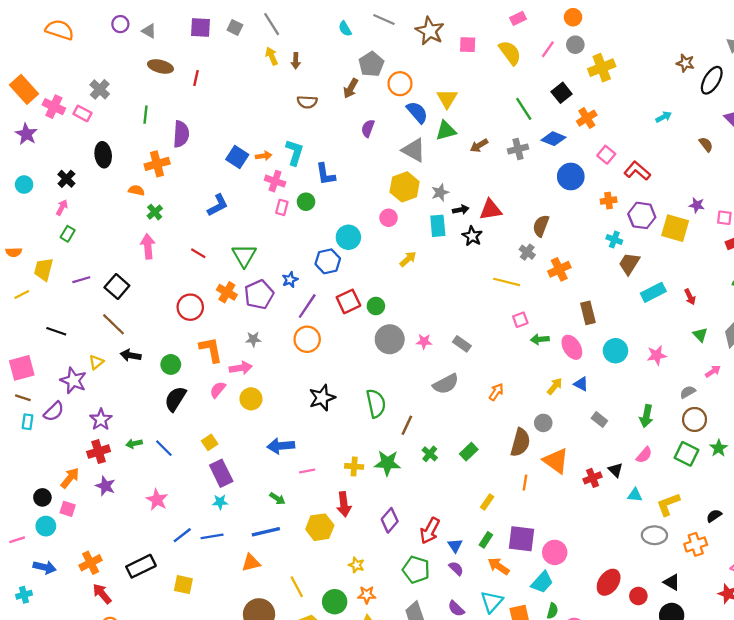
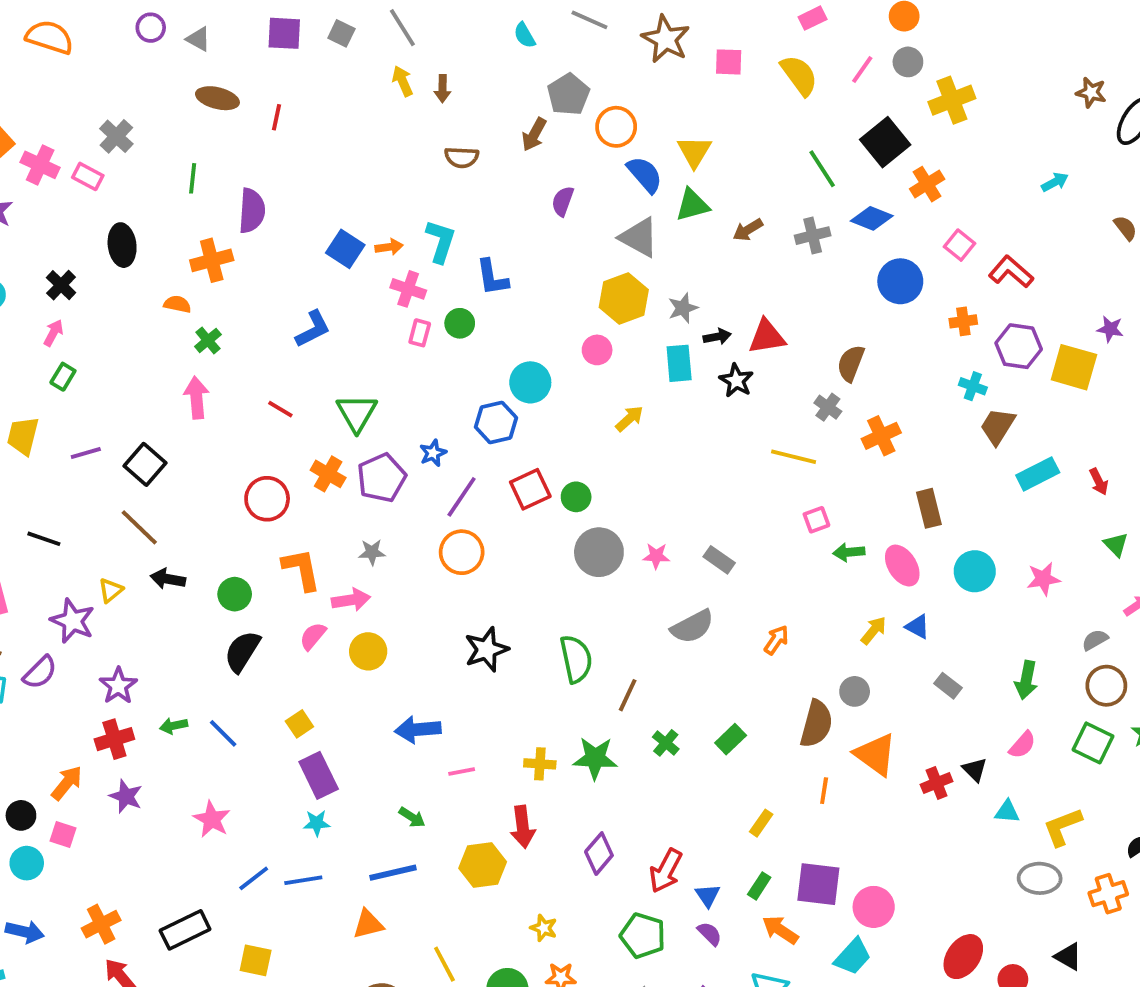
black square: (562, 93) -> (885, 142), size x1.4

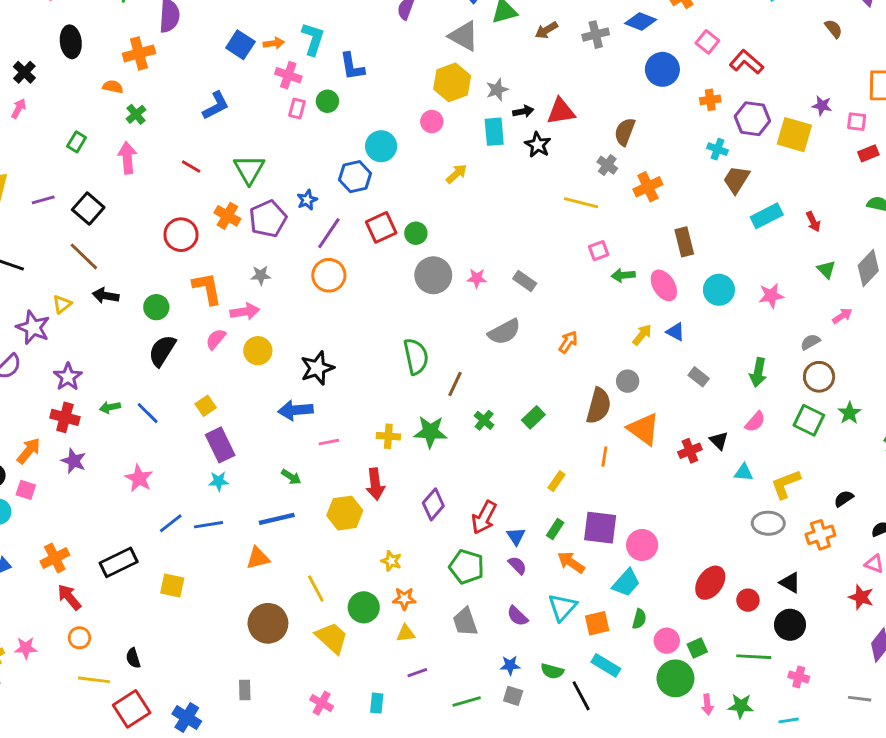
green rectangle: (63, 377) -> (77, 142), moved
black star: (486, 649) -> (317, 368), moved
red cross: (114, 739) -> (65, 417), turned 32

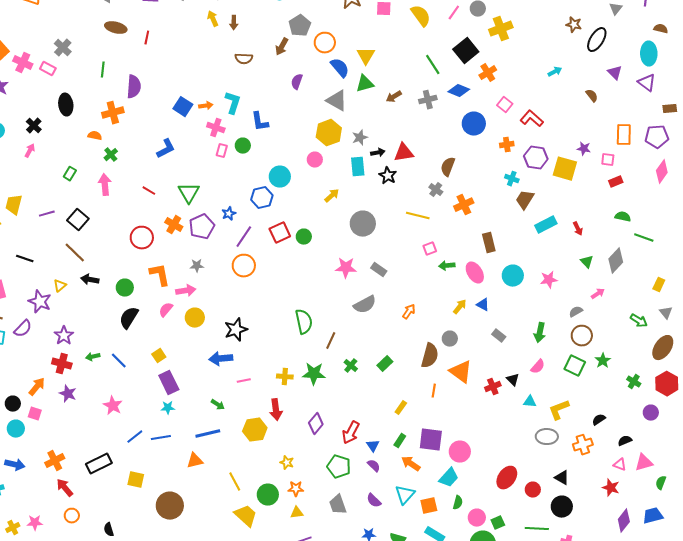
gray circle: (433, 275) -> (363, 224), moved
pink star: (477, 278) -> (346, 268), size x1.5
brown circle: (268, 623) -> (170, 506), moved

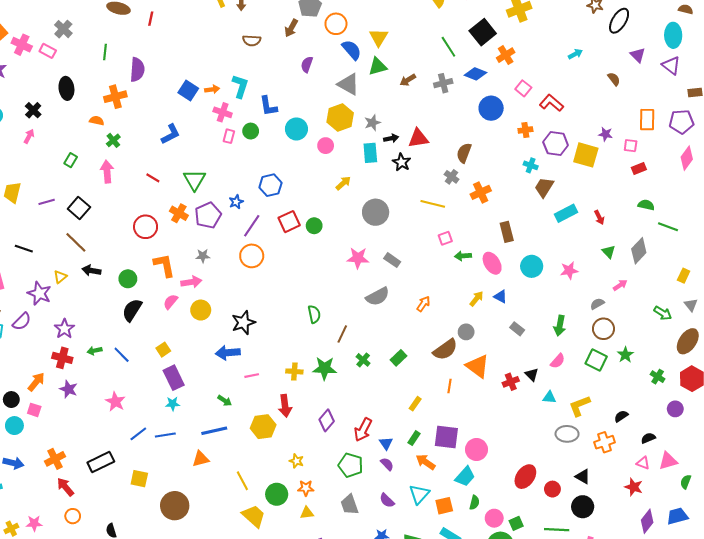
cyan circle: (280, 177) -> (296, 129), moved
green semicircle: (304, 322) -> (314, 314), size x0.7
brown semicircle: (430, 356) -> (445, 350), turned 40

